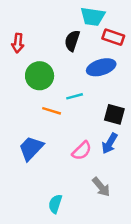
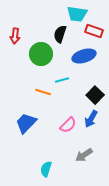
green circle: (40, 76) -> (41, 54), moved
black square: (114, 114) -> (95, 95), turned 30
gray arrow: (101, 187) -> (84, 155), turned 96

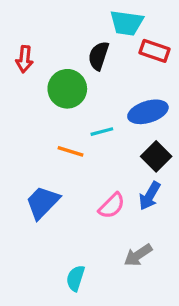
blue ellipse: (84, 56) -> (148, 112), moved

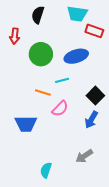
black semicircle: (99, 56) -> (38, 15), moved
blue ellipse: (148, 112) -> (76, 56), moved
blue trapezoid: (43, 202) -> (26, 124), turned -135
pink semicircle: (112, 206) -> (60, 109), moved

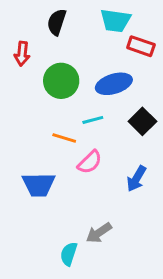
black square: (95, 96) -> (142, 121), moved
gray arrow: (84, 156) -> (99, 233), moved

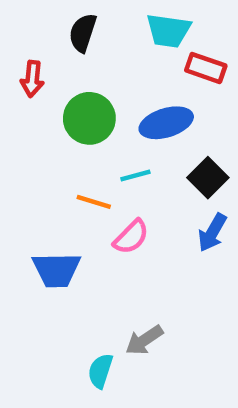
blue arrow: (136, 179) -> (212, 233), moved

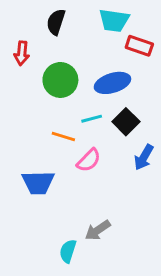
black square: (208, 178) -> (126, 122), moved

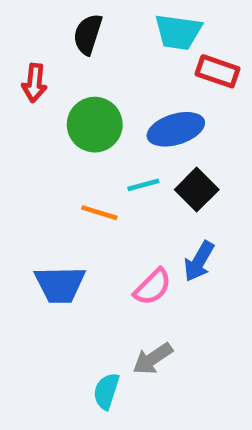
blue arrow: (144, 157) -> (199, 261), moved
pink semicircle: (89, 160) -> (153, 287), moved

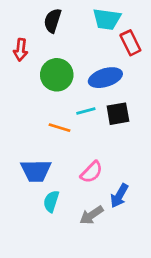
red rectangle: (218, 71) -> (130, 43), turned 45
black square: (197, 190) -> (118, 114), turned 35
blue arrow: (199, 261) -> (119, 196), moved
cyan semicircle: (106, 391) -> (51, 201), moved

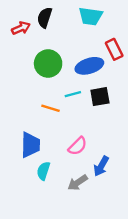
red rectangle: (130, 43) -> (114, 49), moved
red arrow: (21, 50) -> (21, 28), moved, turned -120
blue trapezoid: (36, 171) -> (30, 145), turned -88

